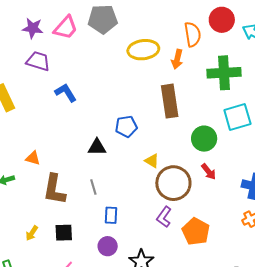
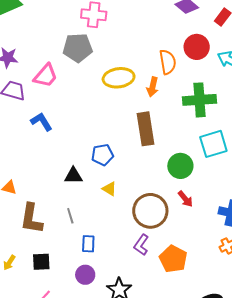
pink trapezoid: (66, 28) -> (46, 76), moved
yellow triangle: (152, 161) -> (109, 189), moved

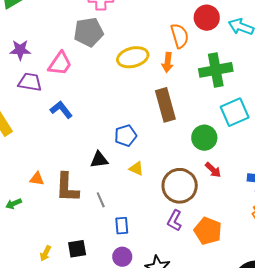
brown L-shape: (31, 219) -> (67, 188), moved

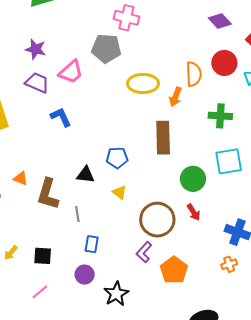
green cross: (216, 70) -> (220, 116), size x0.7

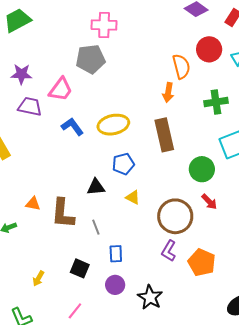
yellow ellipse: (143, 83) -> (113, 125), moved
blue L-shape: (61, 117) -> (72, 127), moved
black square: (43, 256) -> (80, 268), moved, turned 30

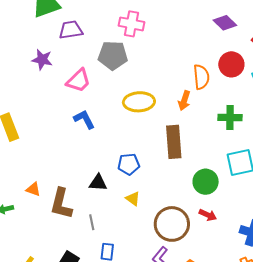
purple trapezoid: (30, 107) -> (71, 30), moved, turned -30
yellow ellipse: (113, 125) -> (139, 102), moved
red arrow: (209, 202) -> (208, 215), turned -30

